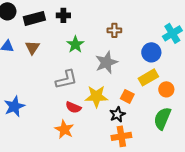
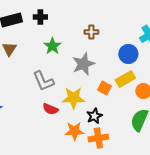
gray L-shape: (66, 79) -> (43, 81), turned 80
orange square: (127, 96) -> (104, 88), moved
orange star: (64, 129) -> (74, 131), moved, turned -30

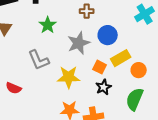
blue circle: (128, 54) -> (108, 35), moved
red semicircle: (50, 109) -> (14, 88), moved
black star: (94, 116) -> (104, 87), moved

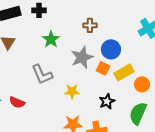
orange square: (100, 67) -> (103, 68), moved
yellow star: (69, 77) -> (72, 91), size x0.7

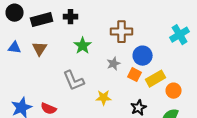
brown cross: (90, 25) -> (122, 32), size x1.5
gray star: (82, 57) -> (114, 64), size x0.6

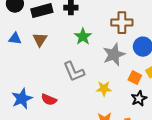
gray star: (114, 64) -> (114, 55), size x1.6
orange square: (135, 75) -> (135, 78), moved

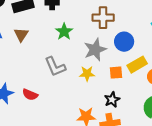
orange square: (135, 78) -> (116, 73), turned -32
yellow star: (104, 89) -> (87, 74), moved
black star: (139, 99) -> (112, 100), moved

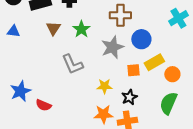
brown triangle: (21, 35) -> (53, 28), moved
yellow star: (87, 74) -> (104, 86), moved
red semicircle: (30, 95) -> (43, 105), moved

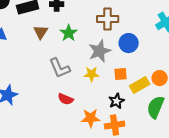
yellow rectangle: (154, 62) -> (140, 85), moved
yellow star: (104, 86) -> (92, 74), moved
red semicircle: (43, 105) -> (66, 99), moved

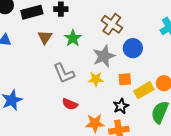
brown cross: (108, 19) -> (112, 24), turned 35

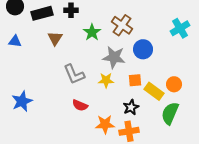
green star: (73, 38) -> (92, 32), moved
gray star: (104, 56) -> (114, 57), turned 30
yellow rectangle: (144, 90) -> (154, 91), turned 66

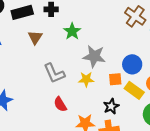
brown cross: (122, 25) -> (135, 16), moved
blue circle: (143, 49) -> (132, 64), moved
red semicircle: (80, 105) -> (60, 104), turned 35

